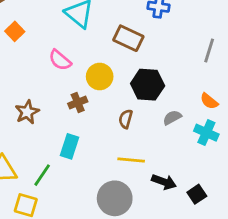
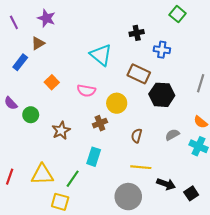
orange square: (15, 31) -> (52, 82), moved
pink semicircle: (60, 60) -> (86, 91), turned -30
black hexagon: (148, 85) -> (162, 95), moved

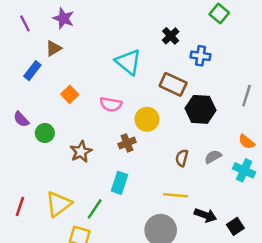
black cross: (137, 33) -> (171, 36), turned -32
brown semicircle: (137, 136) -> (182, 158), moved
yellow triangle: (42, 175) -> (59, 204), turned -35

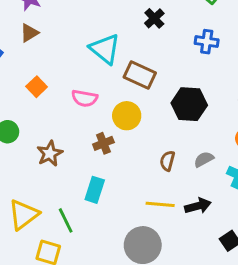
brown triangle: (54, 48) -> (29, 33), moved
blue cross: (201, 56) -> (207, 42), moved
brown rectangle: (173, 84) -> (140, 75), moved
green line: (95, 209) -> (66, 220), turned -60
black arrow: (205, 215) -> (198, 206), moved, turned -35

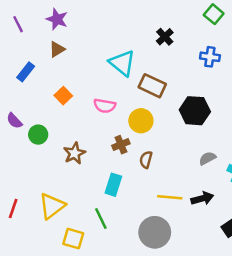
brown semicircle: (167, 161) -> (146, 160), moved
green line: (66, 220) -> (101, 219), moved

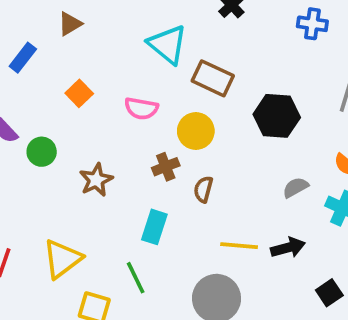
blue cross: (210, 57) -> (312, 24), moved

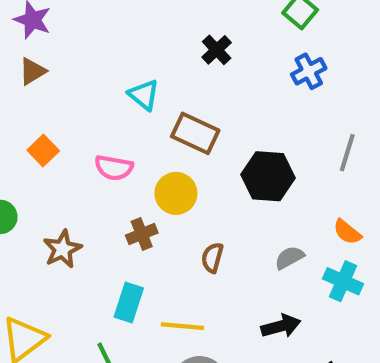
blue cross: (312, 24) -> (309, 71), turned -36
cyan triangle: (168, 44) -> (144, 95), size x0.7
brown semicircle: (203, 189) -> (212, 258), moved
yellow line: (239, 246) -> (182, 326), moved

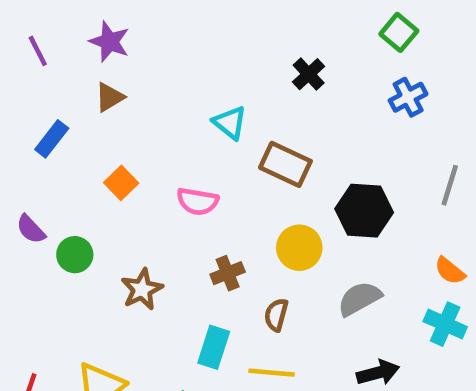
yellow circle: (176, 193) -> (299, 248), moved
brown semicircle: (212, 258) -> (276, 315), moved
gray semicircle: (289, 258) -> (359, 299), moved, size x1.4

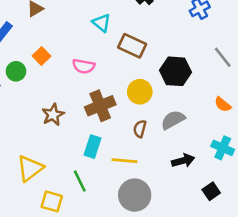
gray line: (450, 185) -> (223, 57), turned -55
green circle: (75, 255) -> (16, 71), moved
brown cross: (228, 273) -> (100, 106), size x1.6
brown semicircle: (276, 315) -> (140, 129), moved
cyan cross: (445, 324) -> (223, 148), moved

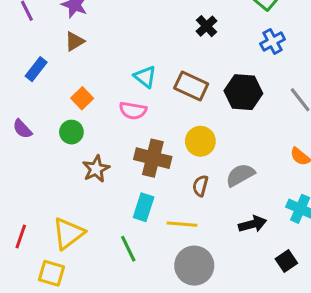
cyan triangle: (101, 23) -> (145, 77), moved
green circle: (16, 71) -> (71, 132), moved
black hexagon: (175, 71) -> (243, 92), moved
brown cross: (100, 106) -> (153, 158), turned 36
yellow square: (52, 201) -> (51, 273), moved

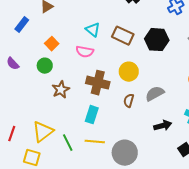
yellow line: (182, 224) -> (95, 142), moved
green line: (128, 249) -> (68, 143), moved

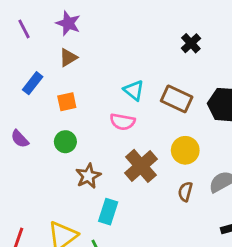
orange square: (52, 44) -> (67, 102), moved, turned 32
brown cross: (98, 83) -> (141, 166), turned 35
cyan rectangle: (92, 115) -> (108, 212), moved

